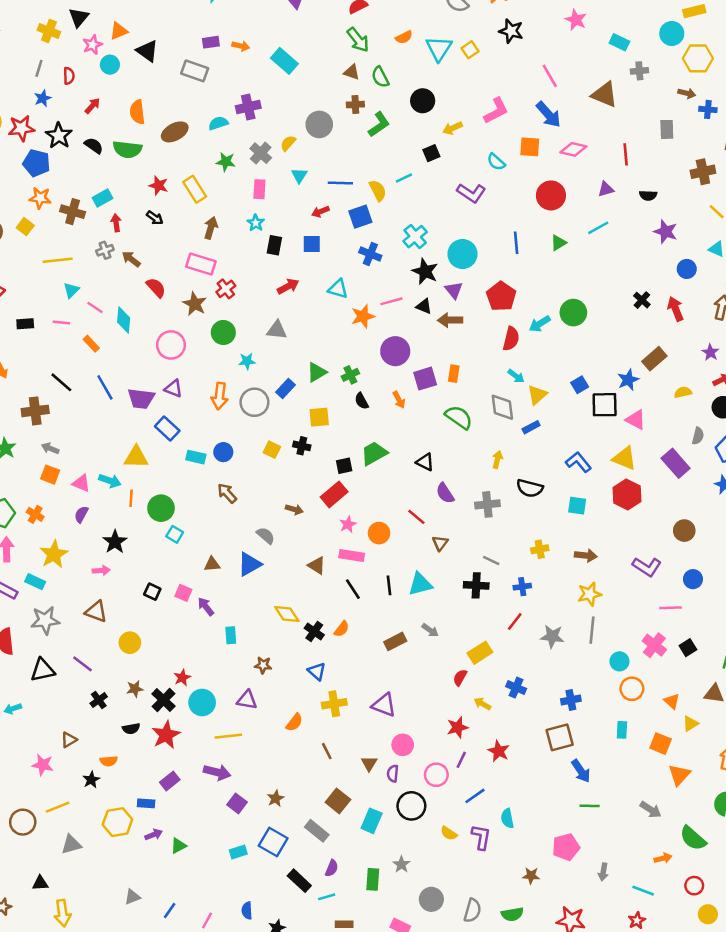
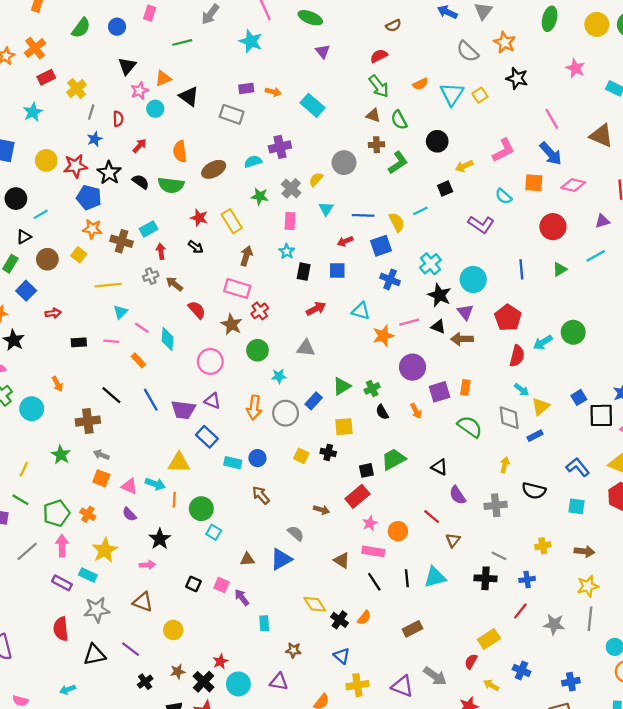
yellow cross: (49, 31) -> (77, 88), moved, turned 30
purple semicircle: (81, 514) -> (129, 514), turned -72
gray arrow: (430, 630) -> (435, 676), moved, size x1.5

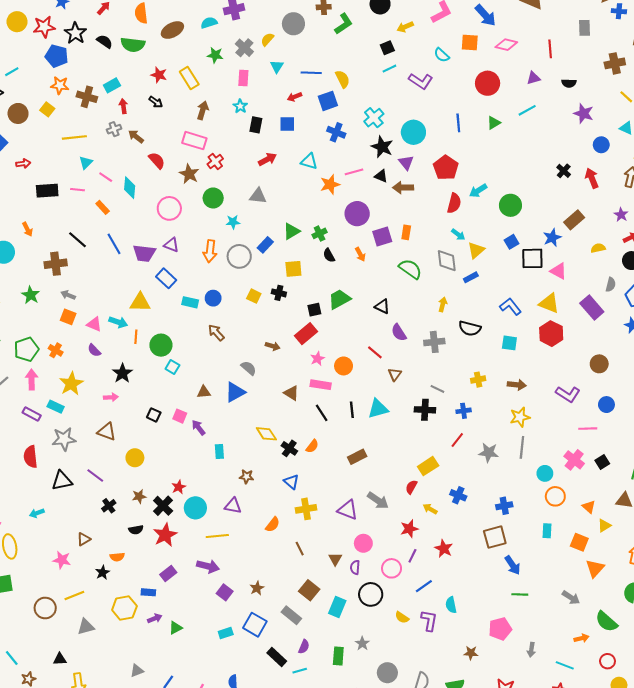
cyan line: (420, 211) -> (389, 69), moved
green circle: (573, 332) -> (510, 205), moved
black rectangle: (79, 342) -> (47, 191), size x1.5

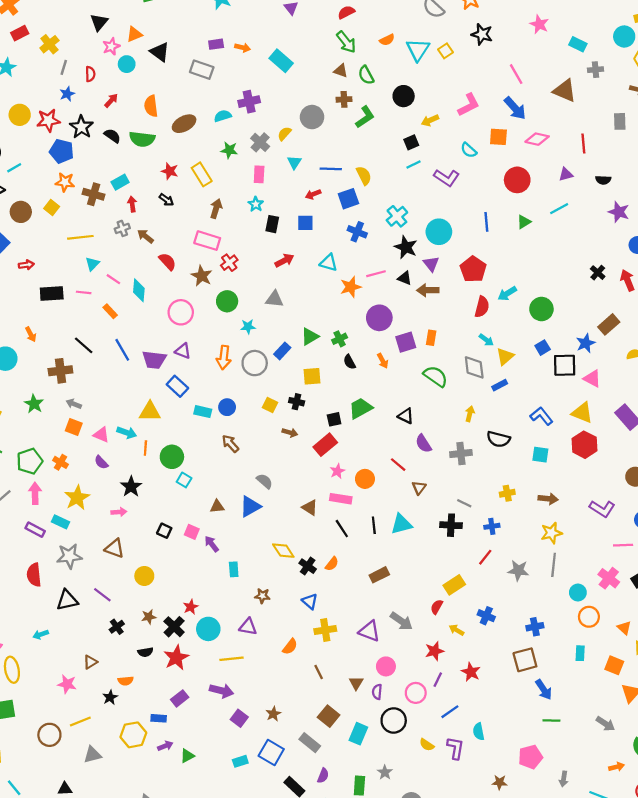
brown arrow: (273, 346) -> (290, 433), moved

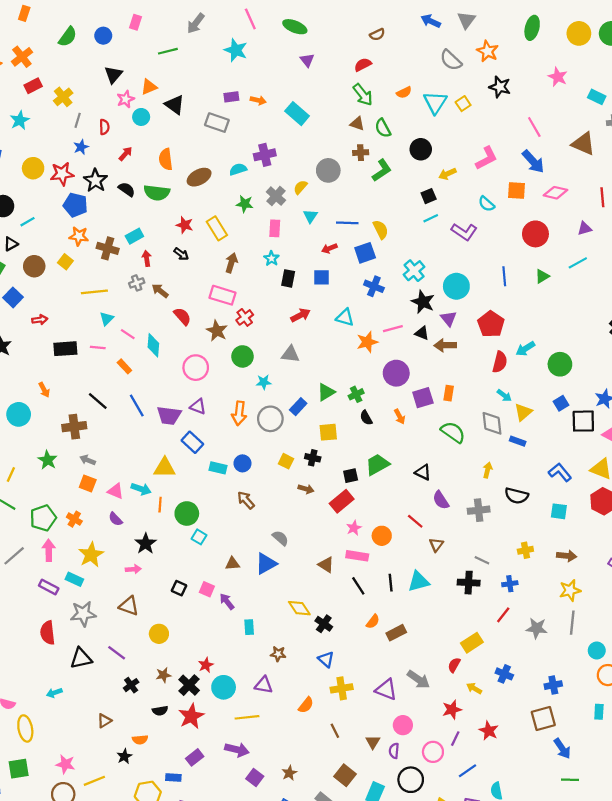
blue rectangle: (500, 385) -> (518, 441), turned 48
orange semicircle: (332, 564) -> (373, 622), moved
pink star: (67, 684) -> (65, 764), moved

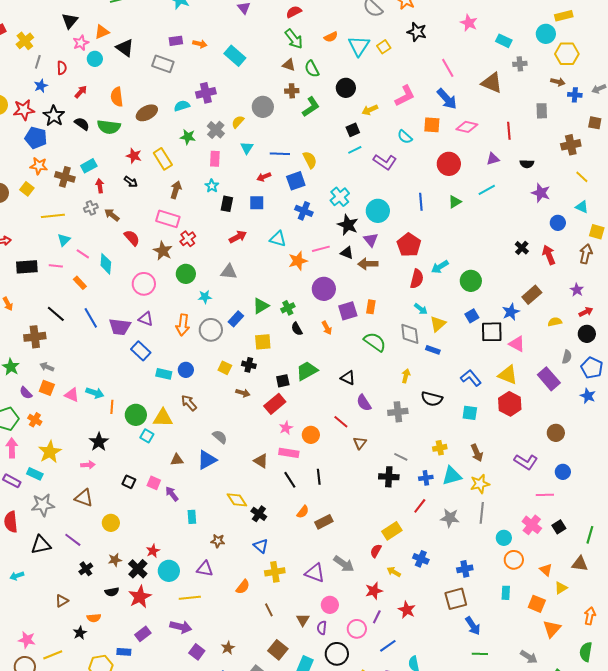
yellow triangle: (165, 468) -> (163, 418), moved
purple semicircle: (116, 519) -> (26, 393), moved
brown arrow: (567, 556) -> (477, 453), turned 60
cyan triangle: (418, 581) -> (452, 476), moved

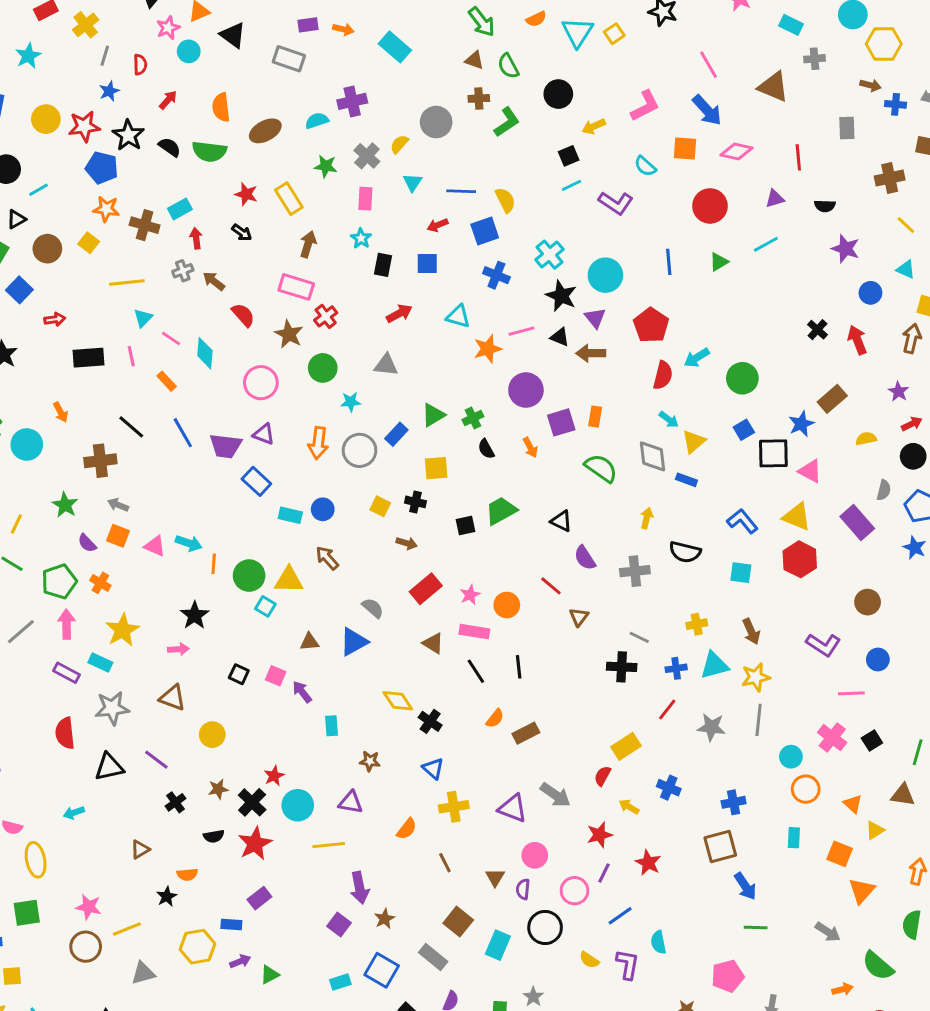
pink line: (56, 266) -> (131, 356), turned 72
red rectangle: (275, 404) -> (426, 589), moved
purple arrow: (181, 627) -> (360, 888), moved, turned 65

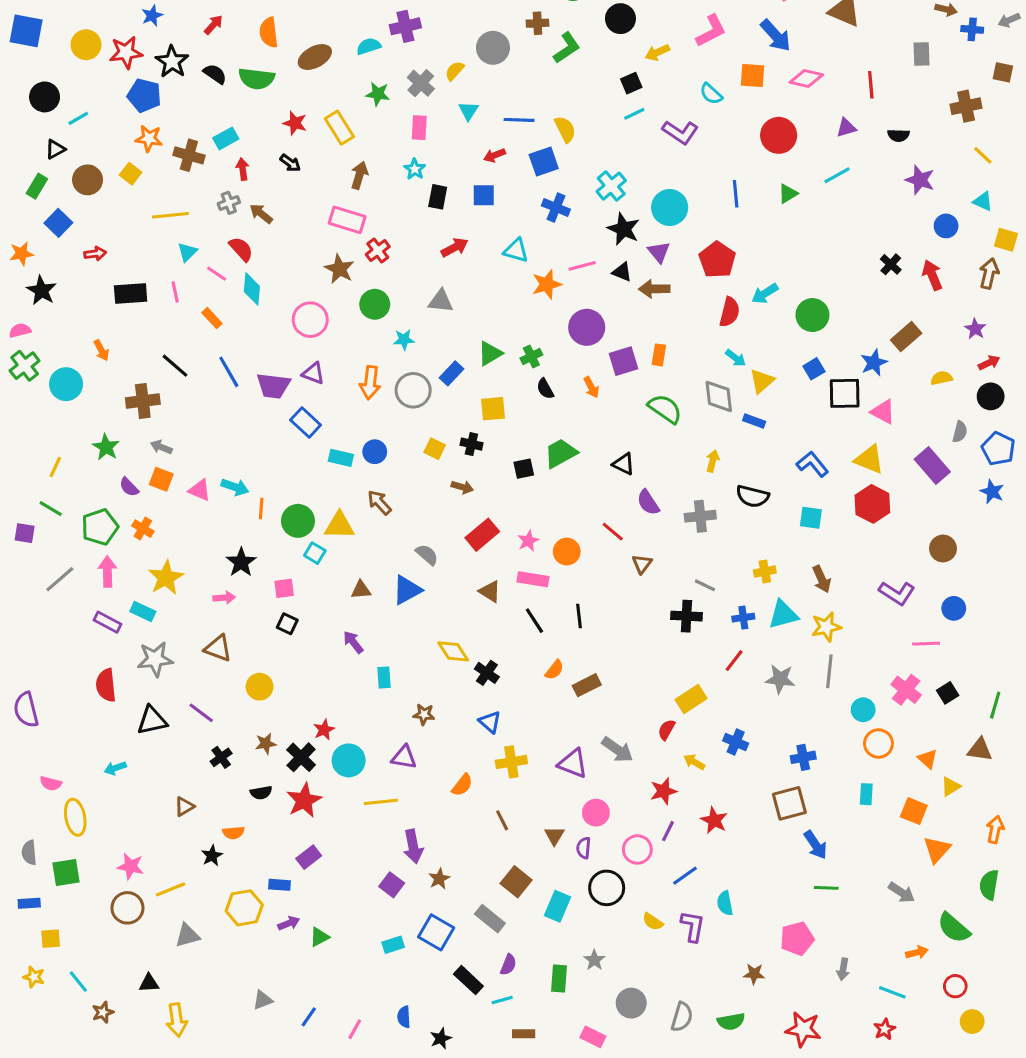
red semicircle: (243, 315) -> (241, 249), moved
pink square: (276, 676) -> (284, 588), moved, turned -30

